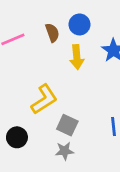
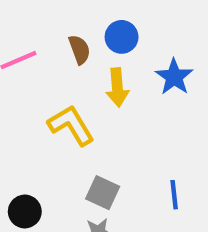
yellow L-shape: (44, 99) -> (71, 125), moved, turned -88

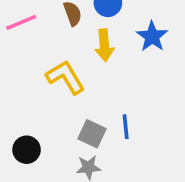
blue line: (174, 195) -> (126, 127), moved

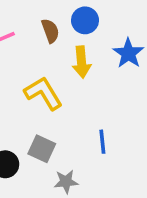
gray square: (92, 134) -> (42, 149), moved

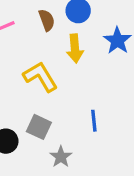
gray star: (66, 182) -> (61, 157), turned -30

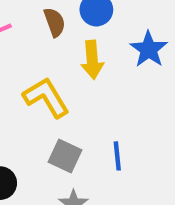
gray square: (39, 127) -> (65, 156), moved

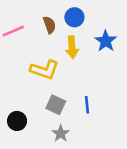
yellow L-shape: (46, 97) -> (44, 70), turned 140

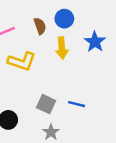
yellow L-shape: (44, 70) -> (22, 61), moved
blue line: (87, 105) -> (77, 104), turned -70

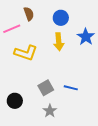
brown semicircle: (40, 26) -> (29, 14), moved
gray square: (46, 104) -> (46, 88), turned 35

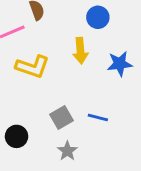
blue circle: (61, 18) -> (98, 17), moved
blue star: (86, 37) -> (120, 64), moved, turned 30

